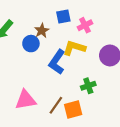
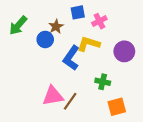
green cross: (88, 86) -> (103, 82), turned 32
pink triangle: (26, 100) -> (53, 96), moved
orange square: (73, 110) -> (117, 107), moved

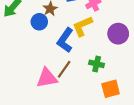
yellow L-shape: (89, 44) -> (83, 26), turned -40
brown line: (70, 101) -> (64, 69), moved

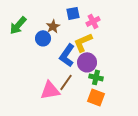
purple circle: (118, 34) -> (87, 62), moved
orange square: (111, 89) -> (96, 97), moved, turned 36

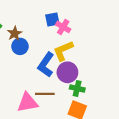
pink cross: (93, 21) -> (63, 27), moved, turned -32
brown star: (53, 26) -> (15, 33), moved
brown line: (66, 82) -> (45, 94), turned 54

